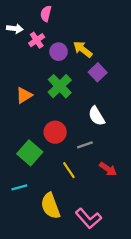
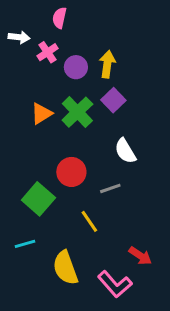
yellow arrow: (83, 49) -> (107, 64), turned 60
purple square: (98, 72) -> (113, 100), moved
orange triangle: (24, 95) -> (41, 114), moved
red arrow: (108, 169) -> (140, 256), moved

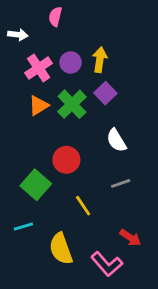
pink cross: (47, 52) -> (39, 68), moved, size x1.4
gray line: (110, 188) -> (121, 183), moved

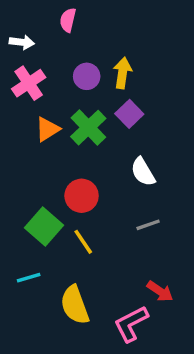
pink cross: (39, 68) -> (29, 83), moved
yellow line: (83, 206) -> (83, 242), moved
pink L-shape: (107, 264) -> (131, 324), turned 104

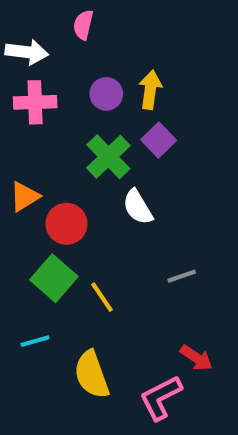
white arrow: (22, 42) -> (27, 52), size x1.4
pink cross: (29, 83) -> (35, 102), turned 32
orange triangle: (47, 129) -> (25, 197), moved
white semicircle: (143, 172) -> (138, 207), moved
red circle: (82, 196) -> (66, 224), moved

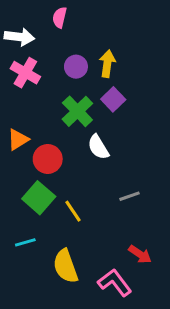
pink cross: (35, 102) -> (25, 73), turned 32
pink L-shape: (161, 398) -> (115, 283), turned 80

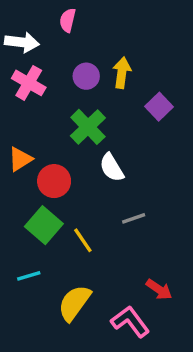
purple square: (113, 99) -> (159, 107), moved
gray line: (130, 196) -> (134, 218), moved
yellow semicircle: (66, 266) -> (74, 303), turned 56

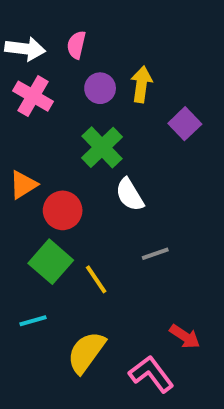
pink semicircle: (68, 20) -> (76, 45), moved

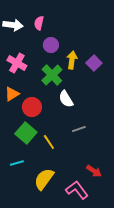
yellow arrow: (141, 84) -> (72, 60), moved
pink cross: (33, 96) -> (17, 63), moved

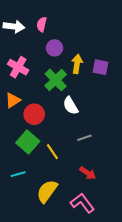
purple square: (94, 63) -> (100, 67), turned -35
red arrow: (94, 171) -> (88, 173), moved

